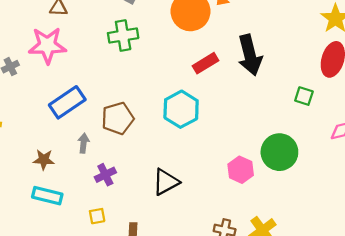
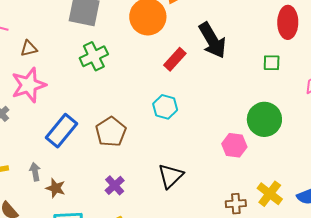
cyan hexagon: (181, 109) -> (165, 107), size x0.7
gray arrow: (84, 143) -> (35, 172), moved
brown star: (44, 160) -> (56, 188), turned 30

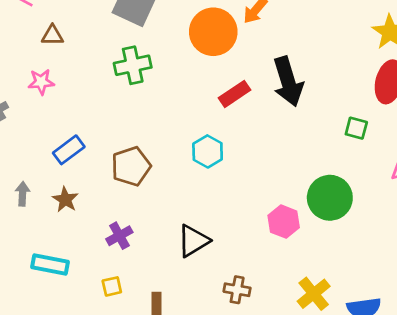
pink star: (29, 85) -> (41, 82), size x0.6
blue rectangle: (61, 131) -> (69, 150), size x0.7
brown star: (56, 188) -> (65, 200), moved
brown cross: (236, 204) -> (237, 290), moved

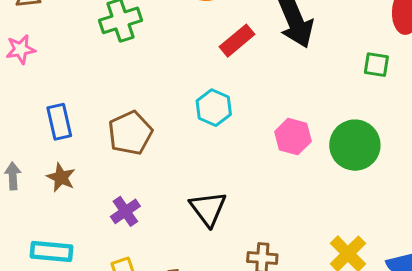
blue rectangle: (69, 150) -> (59, 122), turned -60
pink hexagon: (284, 222) -> (293, 137), moved
black triangle: (193, 241) -> (208, 209), turned -30

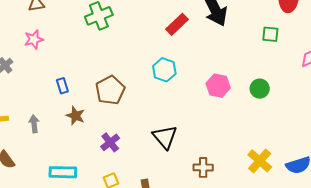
blue rectangle: (59, 122) -> (62, 86), size x0.7
green circle: (355, 145) -> (260, 89), size x0.6
brown star: (61, 177) -> (75, 116), moved

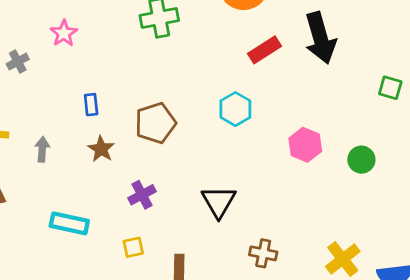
pink star: (34, 39) -> (64, 33), turned -30

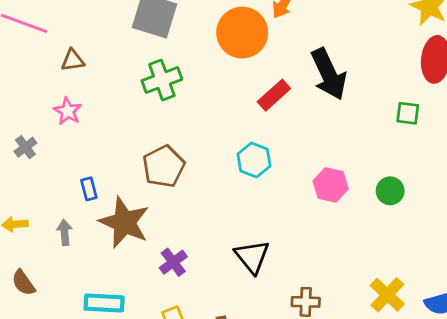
blue rectangle: (91, 105) -> (89, 189), moved
brown pentagon: (155, 123) -> (164, 166), moved
brown star: (101, 149) -> (124, 222), size x1.8

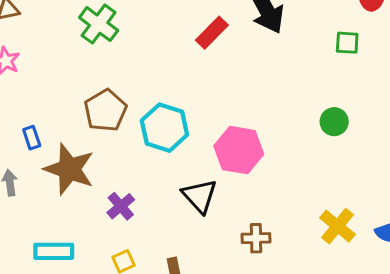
green cross: (162, 80) -> (99, 24), turned -30
cyan hexagon: (254, 160) -> (164, 128), moved, size x1.4
pink hexagon: (331, 185) -> (239, 150), moved, size x1.4

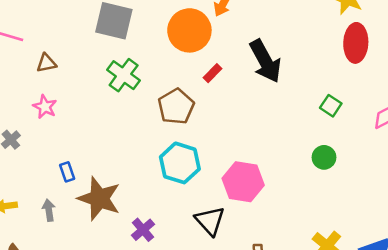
red rectangle: (212, 33) -> (212, 73), moved, size x0.7
green square: (347, 43) -> (331, 106), moved, turned 30
brown pentagon: (105, 111) -> (176, 107), moved

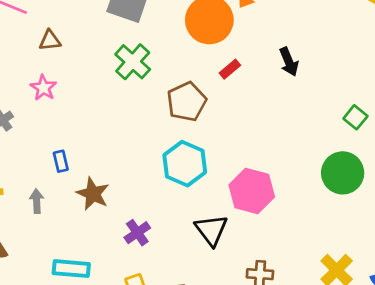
black arrow: (265, 61) -> (289, 62), size x0.6
green circle: (324, 157) -> (343, 173), size x1.6
brown star: (99, 198) -> (93, 194), size x0.7

